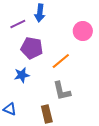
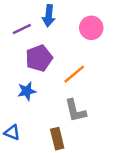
pink circle: (83, 31) -> (91, 28), moved
purple pentagon: (32, 48) -> (39, 58), turned -30

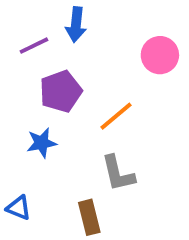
pink circle: (91, 28) -> (160, 55), moved

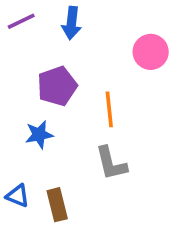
purple line: (34, 46) -> (21, 21), moved
orange line: (116, 116) -> (109, 109), turned -56
brown rectangle: (89, 217) -> (57, 205), moved

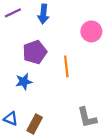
gray L-shape: (111, 163) -> (87, 118), moved
brown rectangle: (57, 205) -> (35, 124), turned 42

